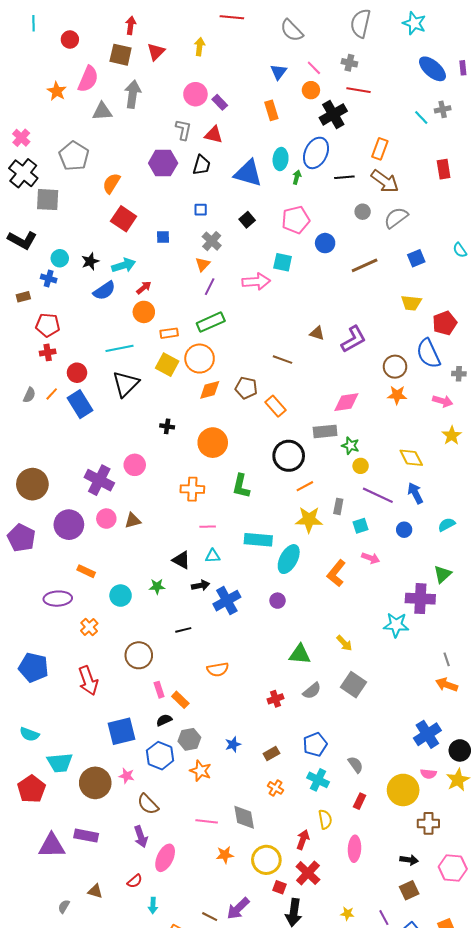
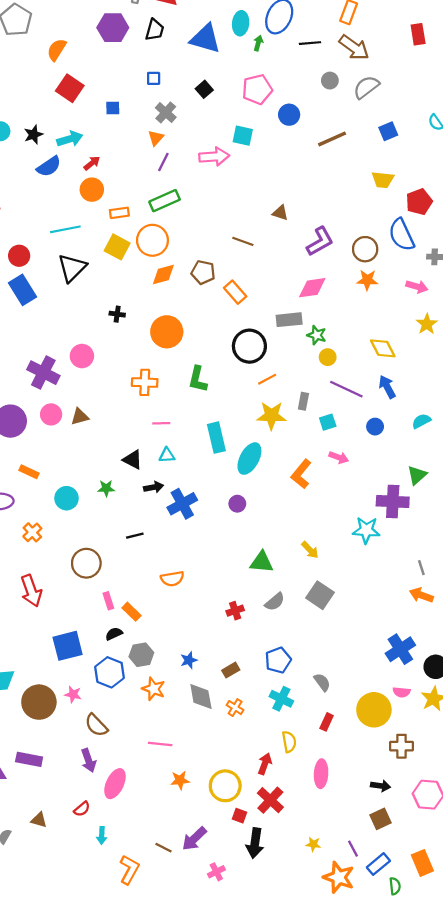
purple L-shape: (353, 339) -> (320, 241), moved
cyan rectangle: (258, 540) -> (216, 438), turned 72
gray diamond: (244, 817) -> (201, 697), moved

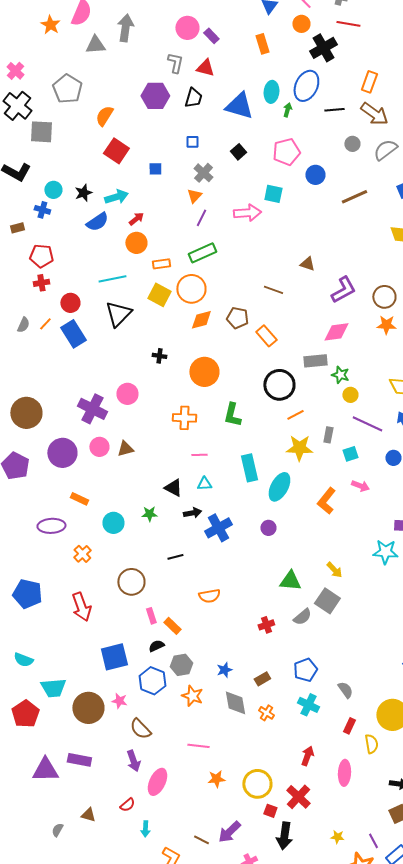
gray square: (320, 595) -> (327, 601), moved
yellow semicircle: (289, 742) -> (371, 744), moved
red arrow: (265, 764) -> (307, 756), moved

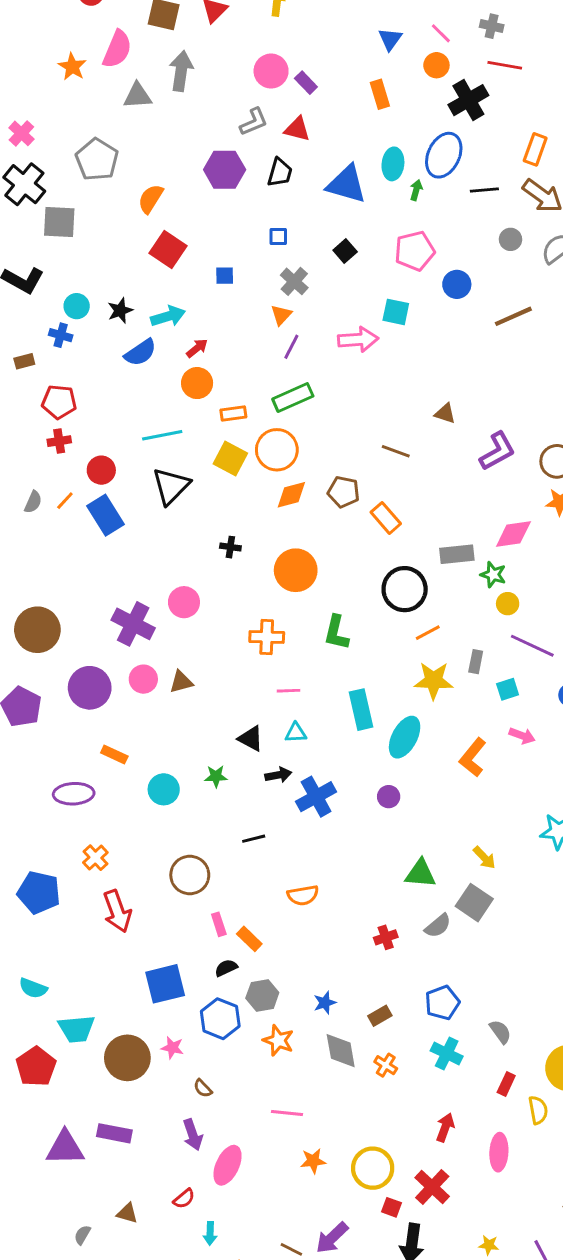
gray L-shape: (175, 63) -> (254, 122), turned 55
pink diamond: (336, 332) -> (513, 534), moved
orange cross: (82, 554) -> (95, 858), moved
brown semicircle: (140, 729) -> (203, 1088), size x0.6

